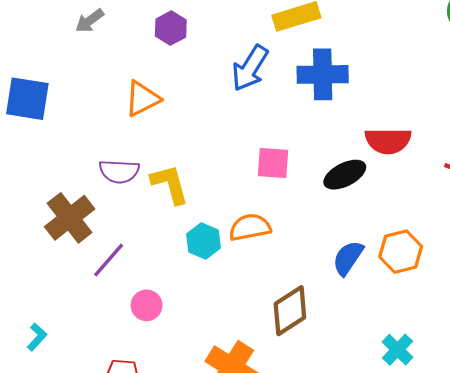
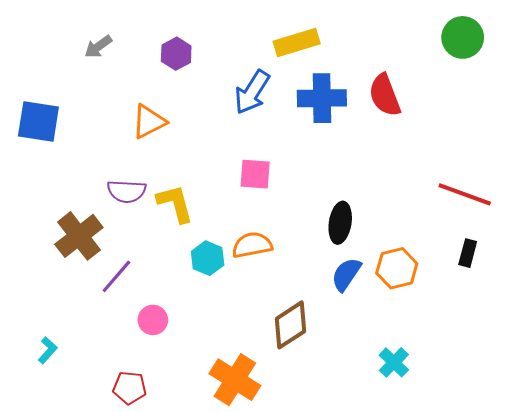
red semicircle: (388, 141) -> (385, 95), moved, turned 69
pink square: (273, 163) -> (255, 174), moved
black ellipse: (345, 175) -> (340, 223), moved, turned -54

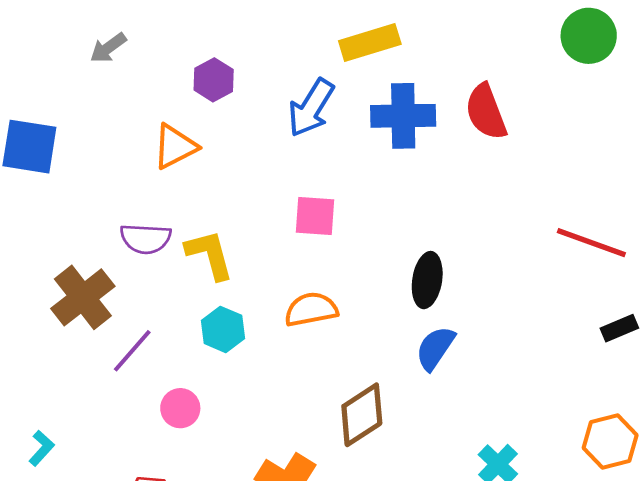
purple hexagon: (176, 54) -> (214, 80), moved
black rectangle: (468, 253) -> (619, 328), moved, turned 52
cyan hexagon: (208, 258) -> (223, 329), moved
orange hexagon: (397, 268) -> (610, 442), moved

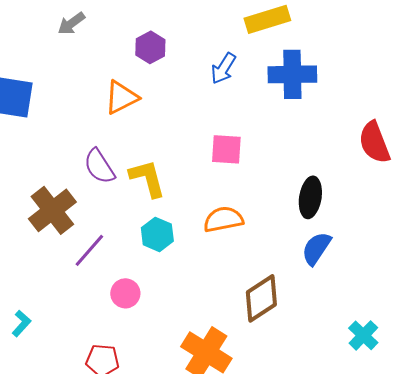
blue arrow: (311, 108) -> (223, 68), size x0.7
red semicircle: (486, 112) -> (374, 142), moved
purple semicircle: (146, 239) -> (99, 166), turned 54

